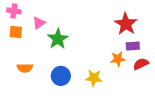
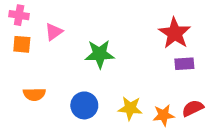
green star: (58, 39) -> (100, 54), moved, turned 30
orange star: (118, 59) -> (164, 115), moved
red semicircle: (141, 64) -> (193, 108), moved

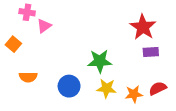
pink cross: (19, 15) -> (27, 12), moved
orange square: (22, 44) -> (13, 44), moved, turned 35
green star: (100, 54) -> (100, 61), moved

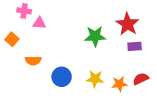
pink triangle: (44, 26) -> (39, 23), turned 40
green star: (100, 61) -> (95, 36), moved
orange semicircle: (28, 77) -> (33, 61), moved

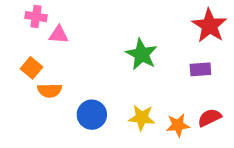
red star: (127, 24) -> (209, 26), moved
green star: (95, 36) -> (142, 54), turned 30
orange square: (12, 39) -> (32, 68), moved

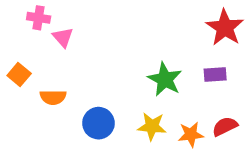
pink triangle: (59, 35) -> (63, 37), turned 45
green star: (142, 54) -> (165, 79), moved
orange square: (32, 68) -> (19, 75), moved

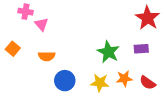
orange semicircle: (53, 97) -> (47, 56), moved
red semicircle: (225, 126) -> (148, 83), turned -119
orange star: (191, 134) -> (124, 78), moved

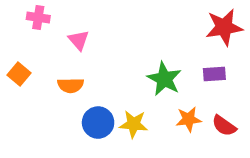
red star: (148, 18) -> (224, 27), turned 30
pink triangle: (41, 24) -> (79, 40), moved
yellow star: (100, 83) -> (134, 124), moved

